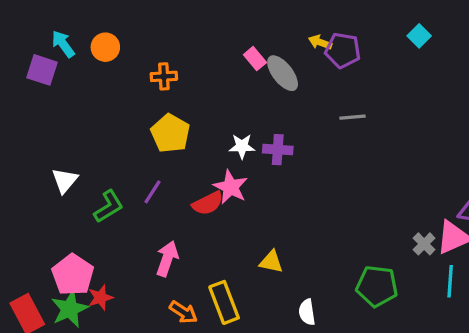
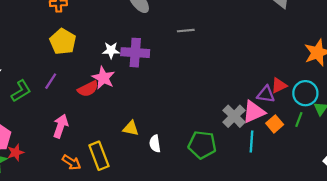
purple cross: (278, 150) -> (135, 53), size x1.4
gray cross: (424, 244) -> (234, 116), size x1.5
white semicircle: (307, 312) -> (155, 144), moved

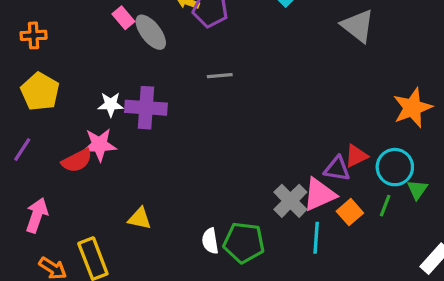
pink star: (103, 78) -> (99, 145), turned -30
white semicircle: (155, 144) -> (210, 241), moved

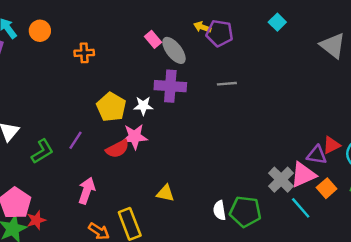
yellow pentagon: (40, 92) -> (111, 107), moved
purple cross: (146, 108) -> (170, 86), moved
cyan line: (316, 238) -> (301, 208), turned -45

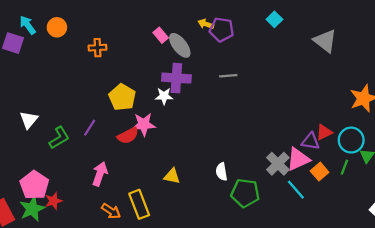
white star: (143, 106) -> (164, 96), moved
white semicircle: (220, 210) -> (222, 172), moved

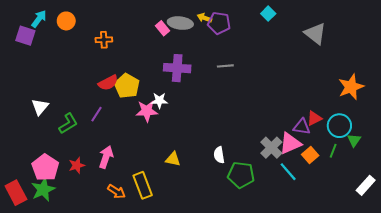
cyan arrow: (28, 25) -> (39, 19), turned 72
gray ellipse: (180, 45) -> (180, 23), moved, turned -45
white star: (164, 96) -> (159, 101), moved
red semicircle: (128, 136) -> (108, 83), moved
red star: (54, 201) -> (77, 165), moved

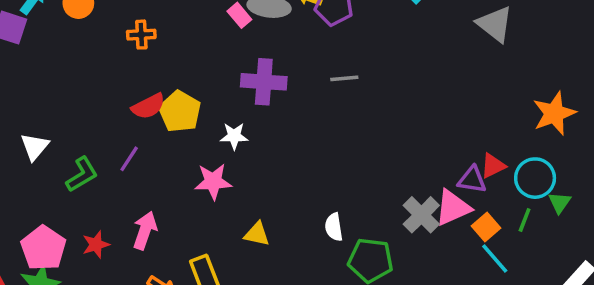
pink star: (147, 111) -> (213, 182), moved
cyan line: (288, 172) -> (495, 259), moved

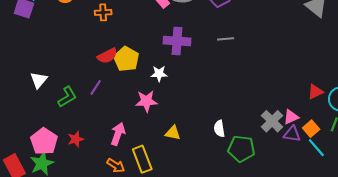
purple triangle: (472, 180) -> (292, 134), moved
pink triangle: (453, 208) -> (291, 117), size x0.7
pink arrow: (145, 231) -> (118, 134), moved

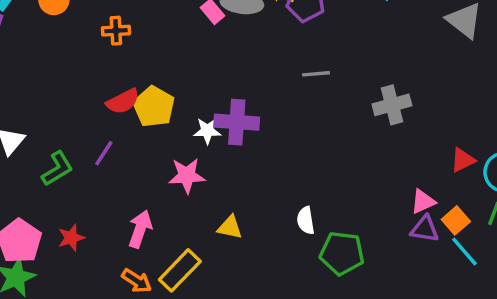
purple cross: (177, 41) -> (237, 122), moved
gray cross: (272, 121) -> (392, 105), moved, turned 30
yellow rectangle: (142, 159) -> (180, 270), turned 65

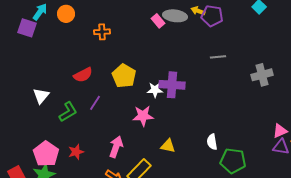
red semicircle: (123, 101) -> (83, 75), moved

